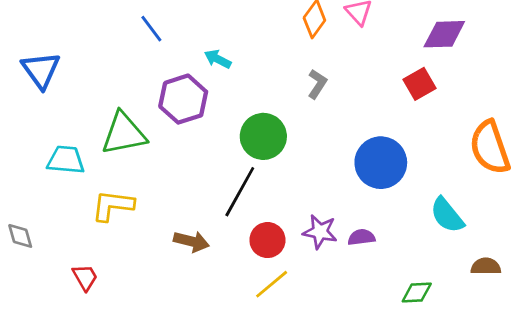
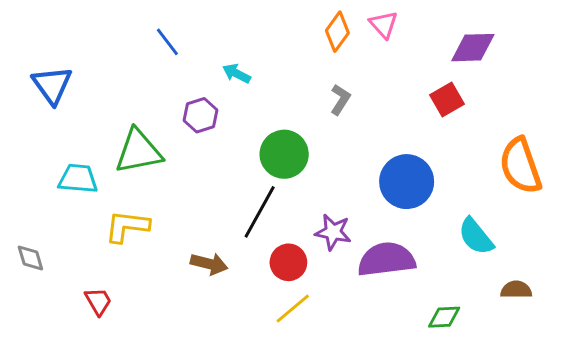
purple hexagon: (183, 99) -> (201, 115), size x0.7
purple star: (320, 232) -> (333, 232), moved
purple semicircle: (361, 237) -> (386, 259), size x2.0

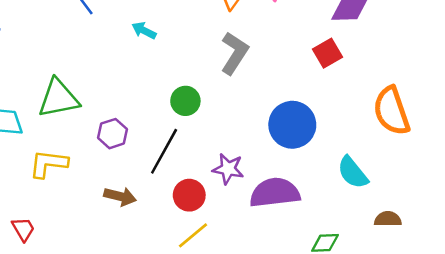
gray L-shape: (340, 99) -> (234, 53), size x1.6
purple hexagon: (201, 115) -> (113, 134), moved
green circle: (284, 154) -> (185, 101), size x0.7

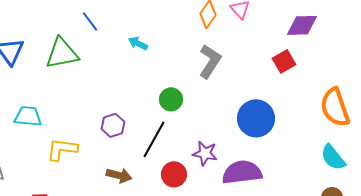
green triangle: (58, 98) -> (62, 53), moved
cyan semicircle: (353, 173) -> (333, 157), moved

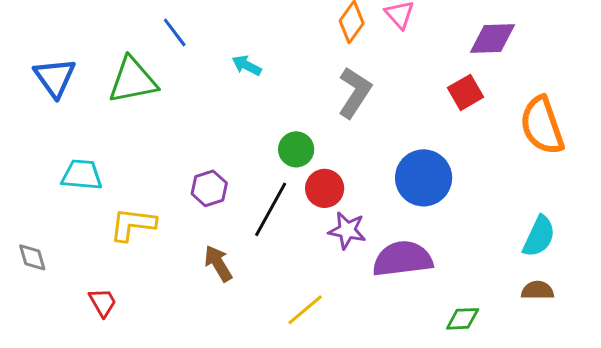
orange semicircle: (335, 107) -> (542, 125), moved
cyan semicircle: (333, 157) -> (539, 236), turned -116
red circle: (174, 174) -> (325, 188), moved
brown arrow: (119, 175) -> (218, 263), turned -135

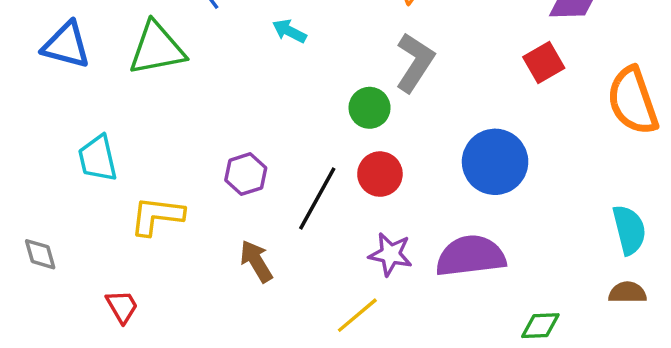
blue triangle: (55, 77) -> (66, 45), turned -39
green circle: (296, 149) -> (370, 108), moved
cyan trapezoid: (82, 175) -> (98, 158), turned -108
purple star: (347, 230) -> (390, 254), moved
cyan semicircle: (539, 236) -> (629, 230), turned -39

